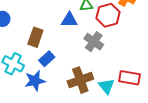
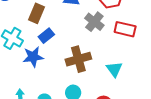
red rectangle: (129, 78) -> (125, 29), moved
cyan triangle: (106, 86) -> (114, 69), moved

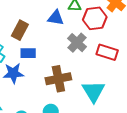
blue rectangle: (46, 36) -> (28, 53), turned 35
cyan triangle: (114, 69) -> (94, 91), size x1.4

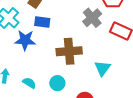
cyan triangle: (94, 91) -> (102, 68), size x0.7

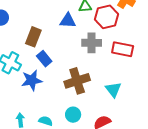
gray cross: (92, 18) -> (92, 43), turned -36
blue rectangle: (42, 22) -> (44, 59), turned 56

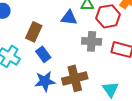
blue star: (32, 80) -> (45, 81), moved

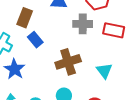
blue star: (45, 81) -> (14, 69), moved, turned -30

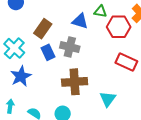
gray cross: (83, 24) -> (70, 47), moved

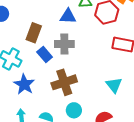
brown cross: (75, 82) -> (64, 82), moved

